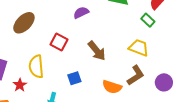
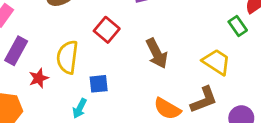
blue square: (74, 78) -> (99, 84), moved

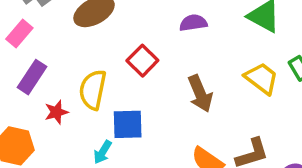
yellow trapezoid: (217, 62) -> (262, 78), moved
blue square: (99, 84) -> (128, 124), size x1.4

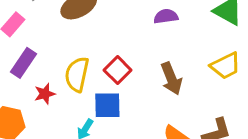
red square: (142, 61) -> (118, 70), moved
yellow trapezoid: (262, 78) -> (226, 66), turned 116

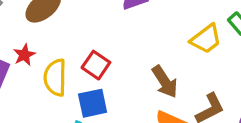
brown arrow: (171, 79) -> (165, 82), moved
red star: (45, 94) -> (24, 55), moved

